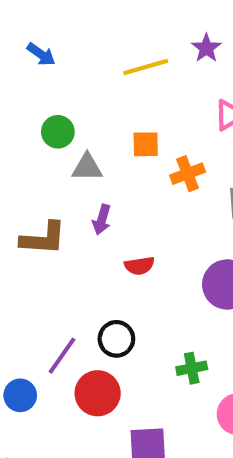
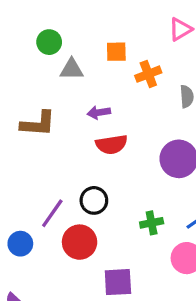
purple arrow: (102, 220) -> (99, 112), moved, turned 65
red semicircle: (139, 266) -> (112, 144), size x1.4

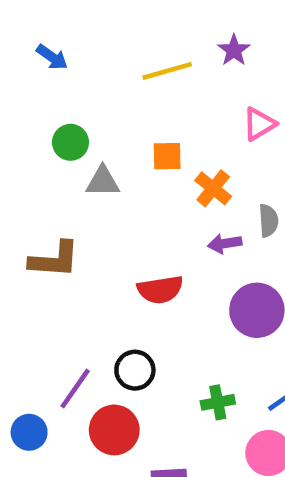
orange cross: (148, 74) -> (213, 188), turned -30
purple arrow: (99, 112) -> (225, 244), moved

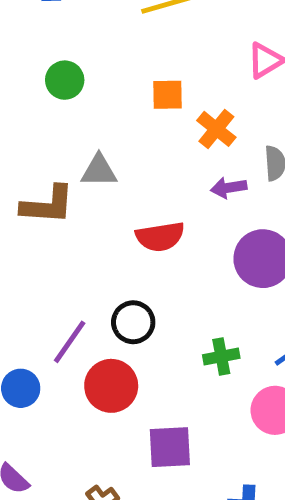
gray triangle: (103, 181) -> (99, 171), moved

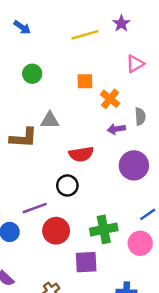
black circle: (133, 322) -> (67, 185), moved
purple line: (70, 342) -> (35, 208), turned 35
green cross: (221, 356) -> (104, 229), moved, size x1.5

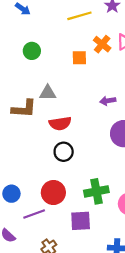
orange cross: (110, 99) -> (102, 44), moved
red semicircle: (81, 154) -> (60, 123), moved
purple line: (35, 208) -> (34, 214), moved

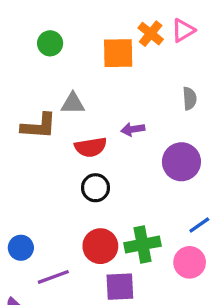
orange square: (79, 58) -> (118, 53), size x1.5
purple arrow: (108, 101) -> (133, 129), moved
red circle: (53, 193) -> (100, 246), moved

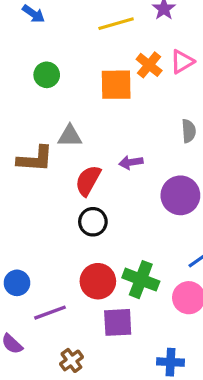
red semicircle: (91, 147) -> (88, 180), turned 128
green cross: (143, 244) -> (141, 280), turned 32

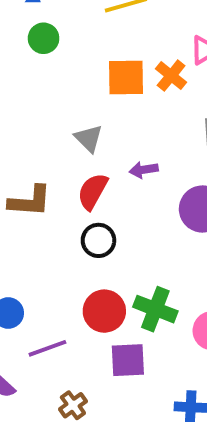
orange cross: (149, 65) -> (171, 76), moved
green circle: (47, 75) -> (44, 38), moved
gray triangle: (70, 136) -> (89, 138), moved, turned 45
brown L-shape: (35, 159) -> (30, 201), moved

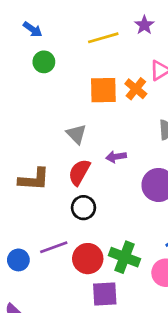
purple line: (47, 348) -> (54, 247), moved

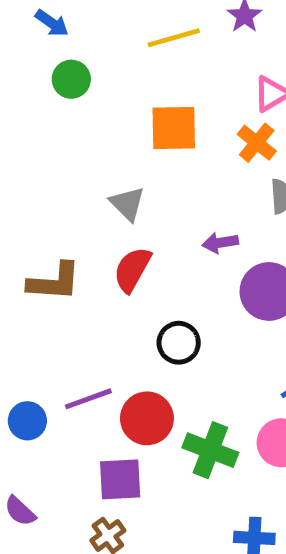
orange cross: (136, 89) -> (257, 143), moved
purple arrow: (116, 157) -> (220, 243), moved
black circle: (83, 208) -> (179, 343), moved
green cross: (125, 257) -> (210, 450), moved
purple square: (105, 294) -> (120, 479), moved

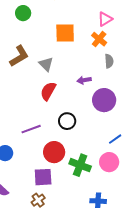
brown L-shape: (54, 282) -> (19, 56), moved, turned -35
purple line: (88, 399) -> (31, 129), moved

